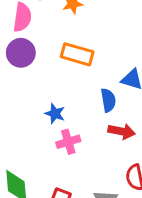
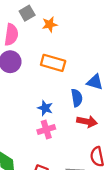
blue star: (55, 114) -> (45, 108), moved

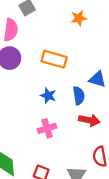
orange star: (50, 24) -> (79, 18), moved
blue star: (45, 108) -> (48, 96), moved

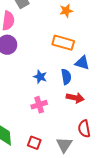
orange rectangle: (54, 59) -> (63, 43), moved

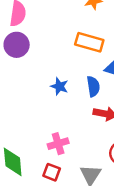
pink cross: (39, 105) -> (58, 144), moved

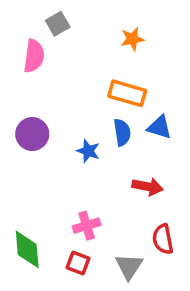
purple circle: (17, 45) -> (32, 134), moved
blue semicircle: (93, 86) -> (122, 132), moved

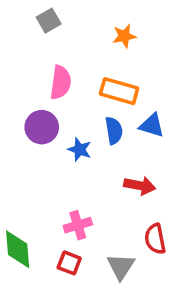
pink semicircle: (34, 56) -> (61, 82), moved
purple circle: (32, 134) -> (42, 127), moved

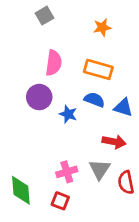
blue triangle: (152, 125) -> (123, 108), moved
blue semicircle: (114, 131) -> (94, 100), turned -60
gray triangle: (121, 266) -> (100, 169), moved

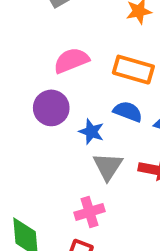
pink semicircle: (54, 63) -> (71, 60), turned -120
gray triangle: (100, 169) -> (108, 166), moved

